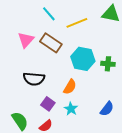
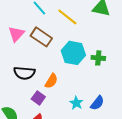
yellow line: (77, 23) -> (67, 17), turned 60
orange semicircle: (70, 87) -> (51, 81), moved
cyan star: (71, 109) -> (76, 103), moved

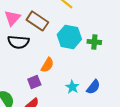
black semicircle: (24, 73) -> (18, 42), moved
purple square: (38, 98) -> (34, 82), turned 32

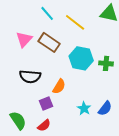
black semicircle: (18, 42) -> (30, 76), moved

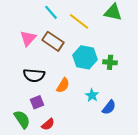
purple square: (46, 103) -> (37, 102), moved
cyan star: (84, 108) -> (92, 95), moved

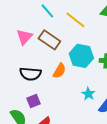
orange semicircle: (63, 85) -> (59, 71), moved

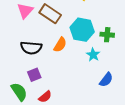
cyan star: (88, 94) -> (93, 55), moved

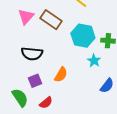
orange semicircle: (60, 45) -> (61, 75), moved

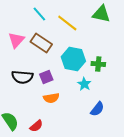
orange semicircle: (61, 75) -> (51, 98), turned 49
purple square: (35, 81) -> (46, 77), moved

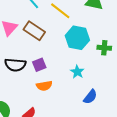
cyan hexagon: (73, 59) -> (77, 38), moved
green cross: (98, 64) -> (104, 48), moved

